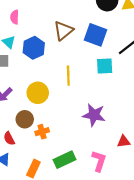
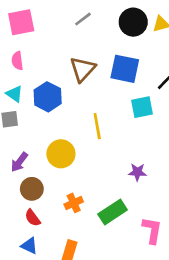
purple star: (94, 115) -> (137, 172), size x0.6
brown circle: (25, 119) -> (32, 189), moved
green rectangle: (65, 160) -> (113, 212), moved

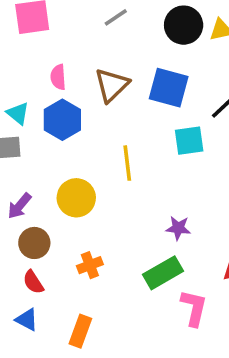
pink semicircle: (17, 61) -> (58, 77), moved
green rectangle: (113, 212) -> (163, 273), moved

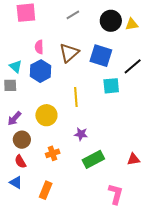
purple star: (178, 228) -> (81, 134), moved
pink L-shape: (194, 308) -> (116, 194), moved

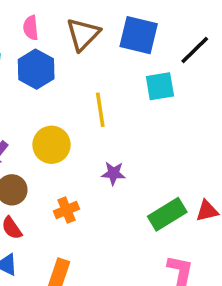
green rectangle: (93, 159) -> (167, 214), moved

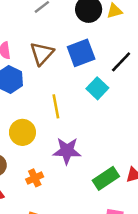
blue square: (139, 35) -> (81, 53), turned -32
cyan square: (160, 86) -> (97, 88), turned -35
purple star: (113, 173) -> (67, 151), size x1.6

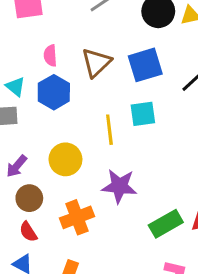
cyan square: (97, 88) -> (143, 114), moved, turned 35
orange cross: (35, 178) -> (77, 217), size x1.5

